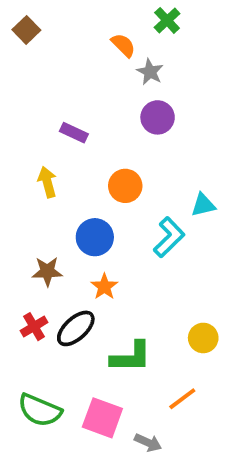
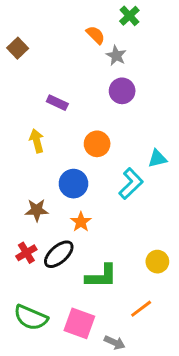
brown square: (26, 30) -> (18, 48), moved

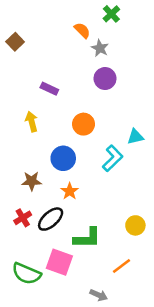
pink square: (79, 323) -> (59, 262), moved

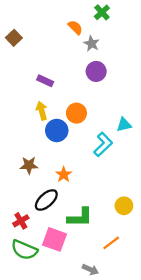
yellow arrow: (32, 122) -> (42, 111), moved
blue circle: (63, 158) -> (57, 130), moved
red cross: (23, 218) -> (21, 221), moved

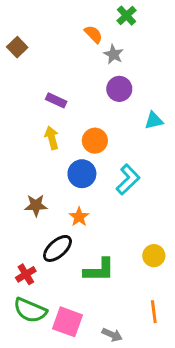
cyan triangle: (124, 125) -> (154, 120), moved
blue circle: (57, 130) -> (82, 174), moved
pink square: (54, 239) -> (68, 322), moved
orange line: (111, 243) -> (154, 312), moved, turned -60

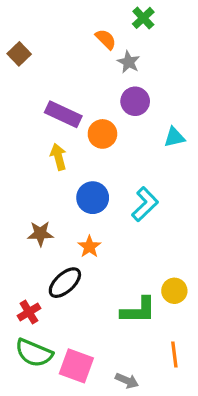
purple rectangle: (56, 100) -> (63, 114), size x1.5
orange circle: (95, 141) -> (102, 134), moved
green L-shape: (99, 270) -> (138, 310), moved

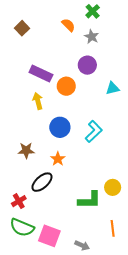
brown square: (19, 54) -> (22, 28), moved
gray star: (129, 62) -> (92, 37), moved

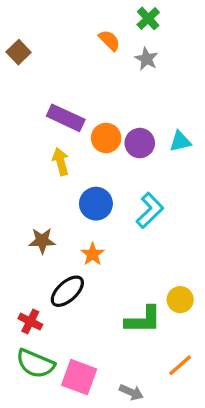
brown square: (22, 28) -> (19, 52), moved
purple circle: (87, 65) -> (140, 143), moved
red cross: (19, 201) -> (30, 321), turned -32
orange line: (113, 228) -> (180, 365), turned 56

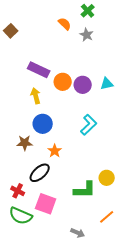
blue circle: (96, 204) -> (43, 124), moved
pink square: (79, 377) -> (46, 204), moved

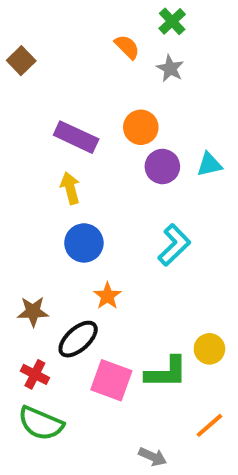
orange circle: (63, 82) -> (141, 127), moved
brown star: (25, 143) -> (33, 312), moved
pink square: (46, 204) -> (111, 380), moved

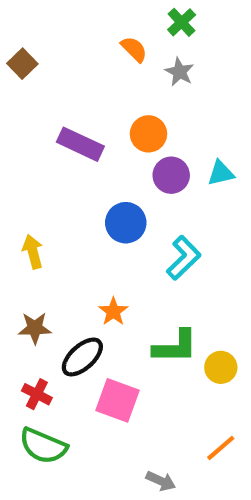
yellow arrow: (70, 188) -> (33, 252), moved
blue circle: (84, 243) -> (126, 223), moved
green L-shape: (166, 372) -> (175, 347), moved

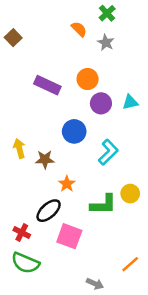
brown star: (35, 328) -> (45, 159), moved
yellow circle: (221, 367) -> (130, 194), moved

